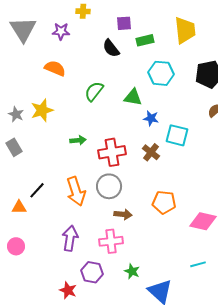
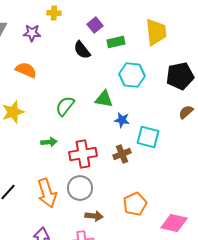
purple square: (124, 23) -> (95, 25), turned -35
green semicircle: (94, 91) -> (65, 106), moved
brown cross: (151, 152) -> (122, 154), turned 30
orange pentagon: (164, 202) -> (135, 204), turned -30

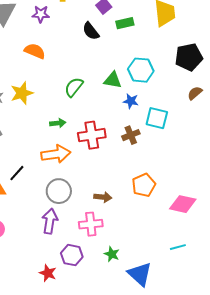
cyan hexagon: (132, 75) -> (141, 70), moved
gray circle: (80, 188) -> (59, 191), moved
orange arrow: (47, 193) -> (56, 154), moved, turned -80

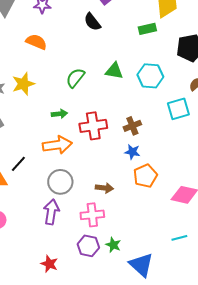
green rectangle: (125, 23) -> (147, 29), moved
cyan hexagon: (141, 70) -> (150, 76), moved
blue star: (131, 101) -> (132, 152), moved
cyan square: (157, 118) -> (178, 109), moved, turned -30
purple hexagon: (72, 255) -> (88, 246), moved

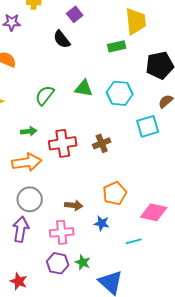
blue star: (132, 152) -> (102, 223), moved
cyan line: (179, 238) -> (134, 241), moved

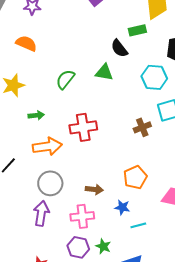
black semicircle: (62, 39) -> (119, 48), moved
cyan hexagon: (120, 93) -> (154, 77), moved
green arrow: (29, 131) -> (36, 115), moved
brown cross: (102, 143) -> (142, 127), moved
cyan line: (134, 241) -> (138, 225), moved

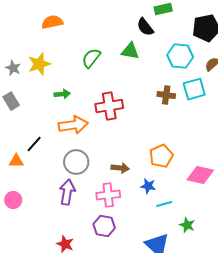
orange semicircle: (26, 43) -> (52, 22), turned -35
brown cross: (142, 127) -> (166, 95), moved, turned 30
green star: (103, 246) -> (187, 225), moved

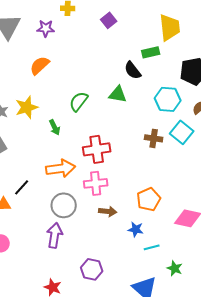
orange semicircle: (52, 22) -> (40, 65), turned -30
cyan square: (194, 89) -> (182, 132), turned -35
green arrow: (62, 94) -> (55, 127), moved, turned 70
pink cross: (108, 195) -> (96, 183), moved

